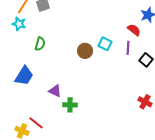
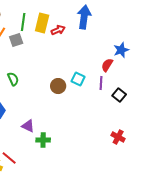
red semicircle: (134, 30) -> (107, 65), turned -96
green semicircle: (40, 44) -> (13, 79), turned -40

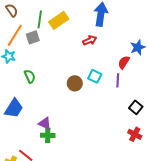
yellow rectangle: (42, 23) -> (59, 20), turned 42
red arrow: (58, 30) -> (90, 40), moved
black square: (119, 95) -> (136, 107), moved
green cross: (43, 140) -> (48, 135), moved

